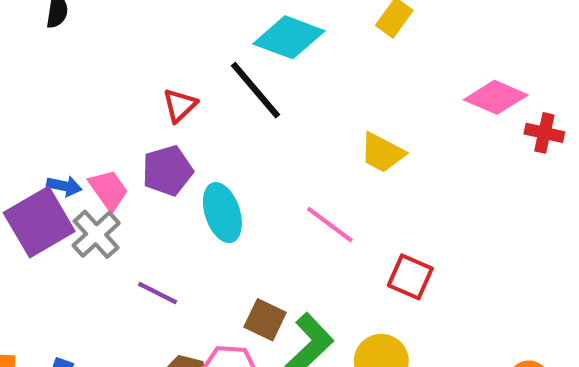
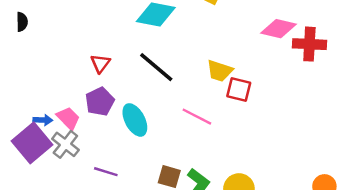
black line: (255, 90) -> (156, 67), moved
red cross: (544, 133) -> (309, 44), size x1.5
red square: (410, 277) -> (239, 90), moved

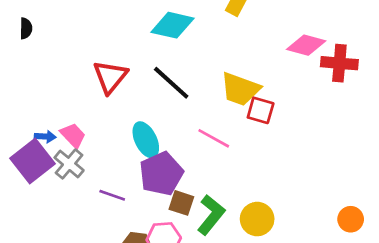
red triangle: (100, 63) -> (110, 77), size x1.6
yellow trapezoid: (220, 71) -> (240, 89), size x1.4
purple pentagon: (100, 102) -> (161, 174), moved, size x1.4

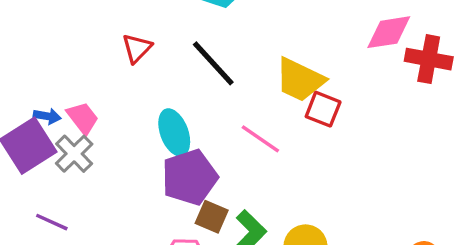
pink diamond: (306, 45) -> (389, 32), turned -30
red triangle: (110, 77) -> (137, 48), size x0.7
purple line: (112, 195) -> (52, 222), moved

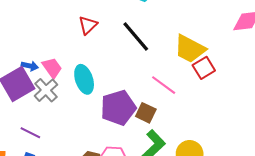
red square: (323, 109) -> (204, 68), turned 35
cyan ellipse: (174, 132) -> (84, 79), moved
brown square: (212, 217) -> (146, 113), moved

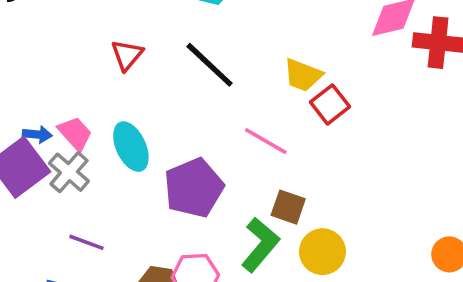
yellow trapezoid: (190, 49) -> (303, 75), size x0.7
brown square: (146, 113) -> (288, 207), moved
purple line: (30, 133) -> (86, 242), moved

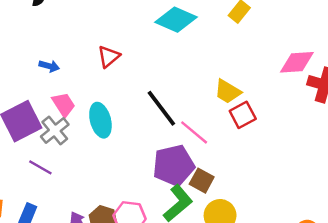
black line: (210, 65) -> (161, 108), moved
blue arrow: (37, 134) -> (49, 66), moved
purple pentagon: (194, 188) -> (174, 165), moved
purple line: (86, 242) -> (40, 167), moved

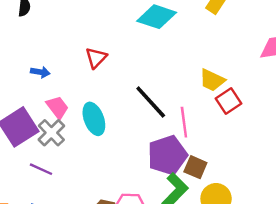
pink line: (194, 132) -> (184, 122), turned 48

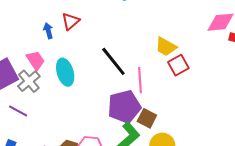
blue arrow: (40, 72) -> (48, 31), moved, turned -119

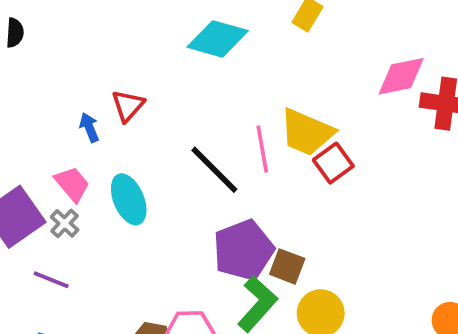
yellow trapezoid: (166, 47) -> (307, 132), size x1.4
pink line: (140, 80) -> (262, 149), moved
gray cross: (29, 81) -> (65, 223), size x0.7

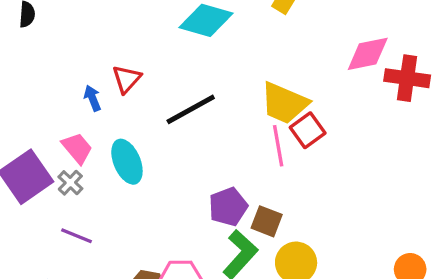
pink line: (262, 149) -> (278, 146), moved
black line: (214, 170) -> (191, 109), moved, turned -74
purple pentagon: (243, 250) -> (228, 207), size x0.7
purple line: (51, 280) -> (76, 236), moved

